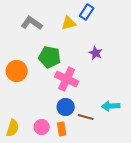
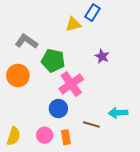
gray L-shape: (32, 23) -> (26, 41), moved
pink cross: (67, 79) -> (71, 84), turned 30
blue circle: (66, 107) -> (58, 108), moved

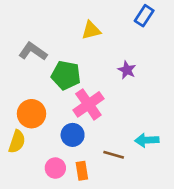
blue rectangle: (92, 13) -> (144, 16), moved
orange circle: (18, 75) -> (32, 114), moved
yellow semicircle: (14, 136) -> (17, 142), moved

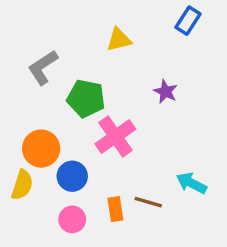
gray L-shape: (33, 51) -> (43, 67), turned -68
blue circle: (73, 135) -> (72, 176), moved
cyan arrow: (147, 140) -> (191, 183), turned 30
orange rectangle: (82, 171) -> (115, 209), moved

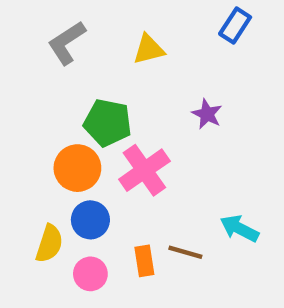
gray L-shape: (43, 67) -> (67, 43), moved
orange circle: (41, 149) -> (77, 168), moved
yellow semicircle: (22, 185) -> (49, 244), moved

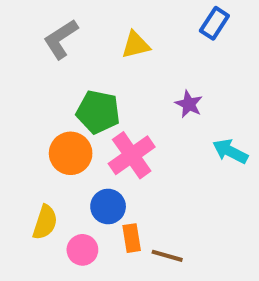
blue circle: (90, 220) -> (108, 207), moved
cyan arrow: (239, 229) -> (230, 151), moved
brown line: (185, 252) -> (167, 256), moved

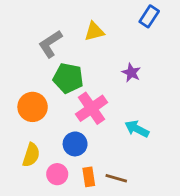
gray L-shape: (61, 39) -> (50, 44), moved
cyan arrow: (230, 151) -> (137, 129), moved
orange circle: (71, 153) -> (33, 107), moved
orange rectangle: (132, 238) -> (89, 177), moved

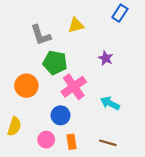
gray L-shape: (50, 44) -> (41, 35), turned -75
yellow semicircle: (31, 155) -> (14, 126), moved
brown line: (116, 178) -> (108, 143), moved

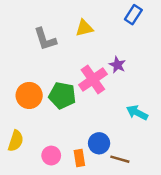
green pentagon: (55, 63) -> (62, 95), moved
pink cross: (74, 87) -> (93, 80), moved
cyan arrow: (110, 103) -> (137, 113), moved
blue circle: (61, 115) -> (99, 143), moved

